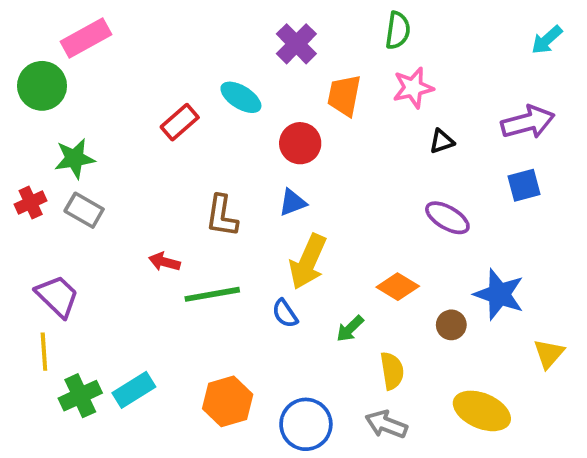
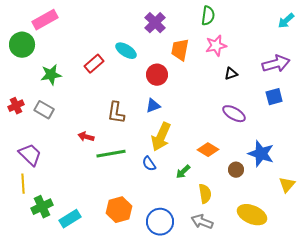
green star: (75, 159) -> (51, 75), moved
cyan rectangle: (134, 390) -> (70, 219), moved

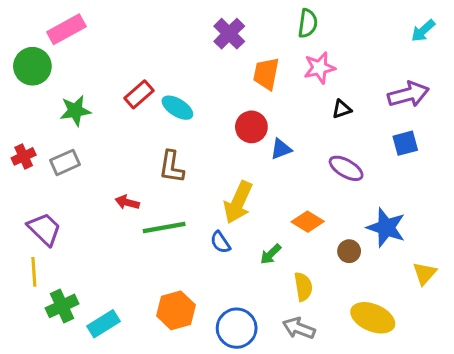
cyan ellipse: (126, 51) -> (177, 108), moved
red circle: (157, 75) -> (251, 127), moved
blue triangle: (153, 106) -> (281, 149), moved
gray rectangle: (44, 110) -> (65, 162), turned -54

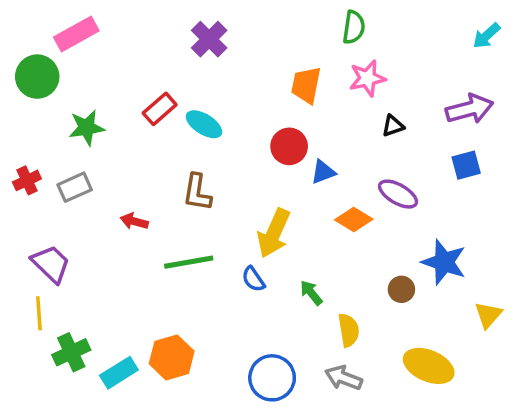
purple cross: (229, 34) -> (209, 39), moved
red arrow: (127, 202) -> (134, 221), moved
orange diamond: (308, 222) -> (354, 220), moved
green arrow: (271, 254) -> (311, 293), turned 95
orange hexagon: (176, 310) -> (172, 357), moved

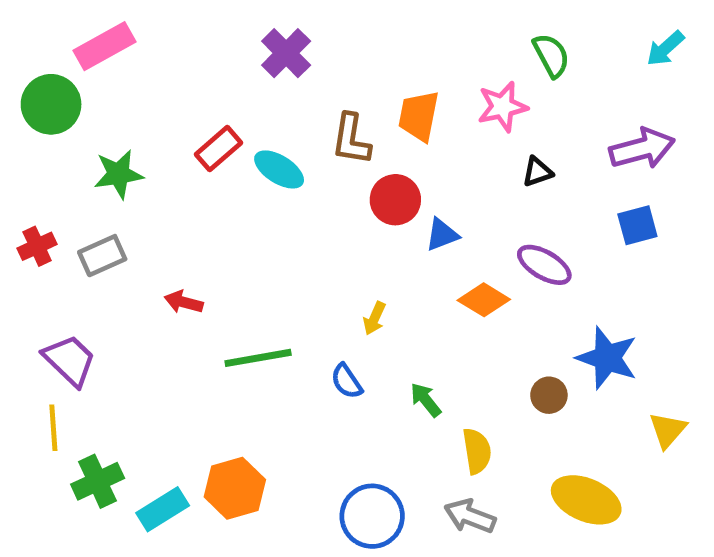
green semicircle: (354, 27) -> (551, 55), moved, turned -36
brown L-shape: (197, 192) -> (351, 139), moved
yellow arrow: (274, 233) -> (374, 318), size x0.5

